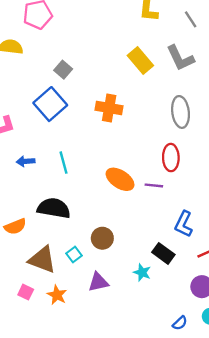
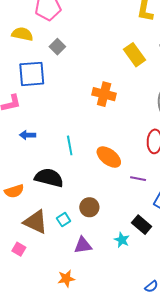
gray square: (63, 70) -> (57, 47), moved
blue square: (50, 104) -> (32, 74), moved, turned 32
cyan line: (63, 163) -> (70, 145), moved
purple line: (154, 185) -> (138, 179), moved
orange star: (57, 295) -> (66, 279), moved, turned 30

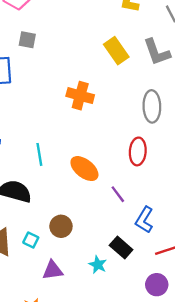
gray square: (57, 47) -> (27, 40), turned -35
purple line: (138, 179) -> (118, 194), turned 42
cyan square: (64, 220) -> (31, 240), turned -32

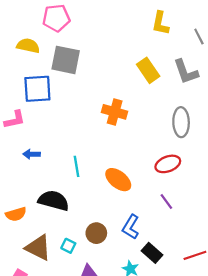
gray square: (27, 40) -> (66, 60), size x1.8
red ellipse: (138, 151) -> (168, 164), turned 65
purple line: (118, 194) -> (166, 202), moved
blue L-shape: (144, 220) -> (131, 227), moved

